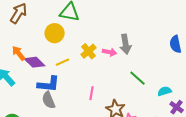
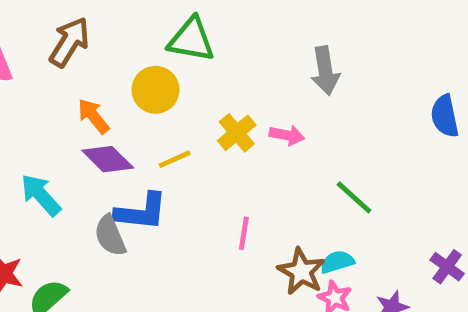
gray arrow: (126, 44) -> (325, 71), moved
orange arrow: (19, 53) -> (93, 116), moved
cyan semicircle: (165, 91) -> (337, 262), moved
gray semicircle: (49, 100) -> (110, 236), moved

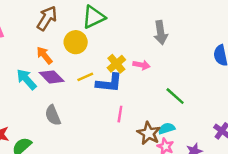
green triangle: (191, 40) -> (94, 17), turned -35
brown arrow: (69, 42) -> (47, 18), moved
cyan arrow: (41, 195) -> (26, 79), moved
blue L-shape: (141, 212) -> (109, 83), moved

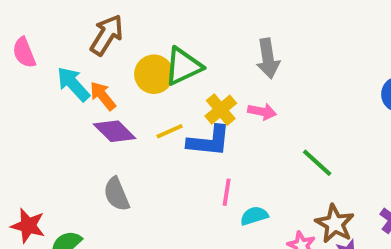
green triangle: (94, 17) -> (183, 66), moved
gray arrow: (161, 33) -> (268, 58), moved
cyan arrow: (26, 79) -> (73, 84), moved
cyan semicircle: (167, 128) -> (254, 216), moved
brown star: (149, 133) -> (335, 224), moved

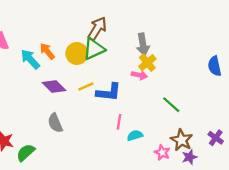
brown arrow: (107, 35) -> (97, 28), moved
orange arrow: (103, 96) -> (47, 51), moved
yellow cross: (221, 110) -> (147, 63), moved

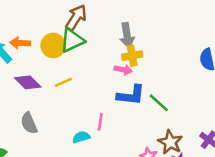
orange arrow: (47, 51) -> (20, 43), turned -48
yellow cross: (147, 63) -> (132, 56), turned 30
blue L-shape: (109, 92) -> (131, 95), moved
cyan semicircle: (135, 135) -> (81, 137), moved

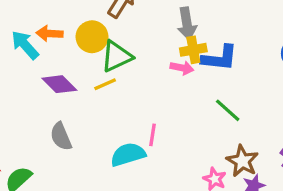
green triangle: (72, 40) -> (117, 56), moved
blue L-shape: (131, 95) -> (219, 58), moved
cyan semicircle: (81, 137) -> (128, 154), size x1.5

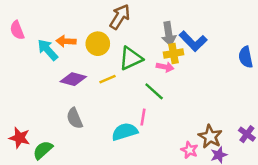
green triangle: (117, 56) -> (131, 58), moved
blue L-shape: (219, 58) -> (193, 41), moved, turned 40
purple diamond: (59, 84) -> (73, 79), turned -30
green line: (228, 110) -> (154, 91), moved

